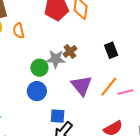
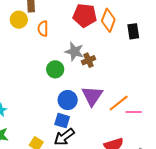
black rectangle: (111, 50) -> (133, 31), moved
gray star: (56, 59) -> (74, 51), moved
blue circle: (37, 91) -> (68, 100), moved

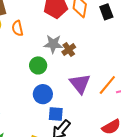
blue circle: (68, 100) -> (43, 94), moved

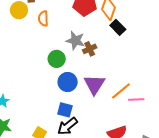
black rectangle: (106, 12) -> (118, 27), moved, turned -35
blue circle: (43, 94) -> (68, 82), moved

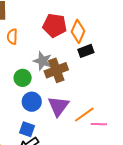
black rectangle: (118, 27) -> (86, 51), turned -70
brown cross: (90, 49) -> (56, 70), size x1.6

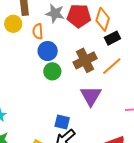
gray star: (43, 61) -> (55, 13), moved
blue circle: (32, 102) -> (48, 51), moved
orange line: (84, 115) -> (112, 66), moved

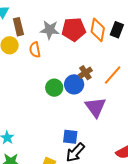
black rectangle: (113, 38) -> (117, 30), moved, turned -35
blue circle: (48, 51) -> (74, 84), moved
brown cross: (85, 60) -> (85, 73), size x0.6

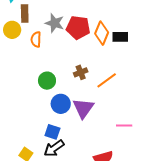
black rectangle: (117, 30) -> (120, 37), turned 56
blue circle: (74, 84) -> (61, 104), moved

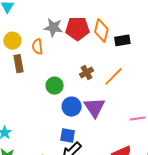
brown rectangle: (25, 14) -> (18, 64), moved
black rectangle: (120, 37) -> (122, 40), moved

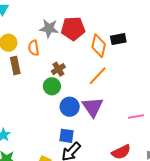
orange diamond: (101, 30) -> (99, 46), moved
brown cross: (86, 72) -> (58, 69), moved
orange line: (113, 76) -> (98, 76), moved

